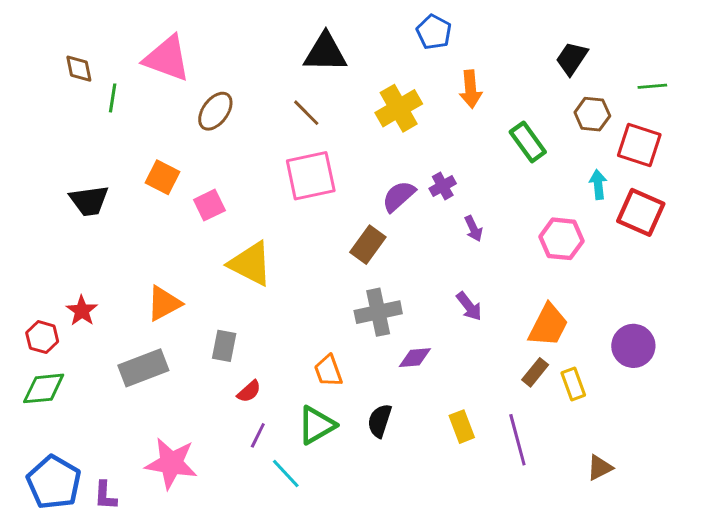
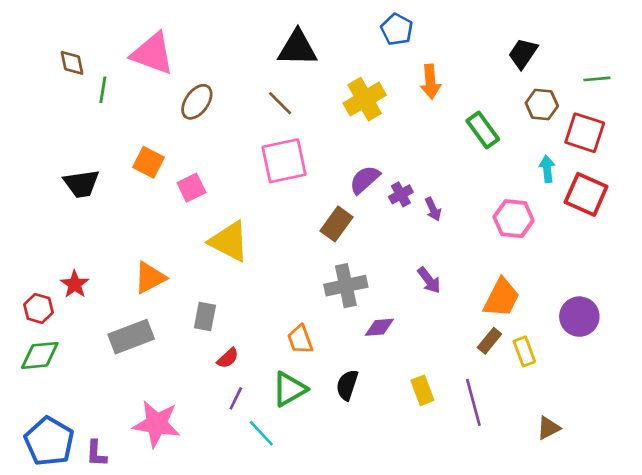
purple cross: (443, 186) -> (401, 194), moved

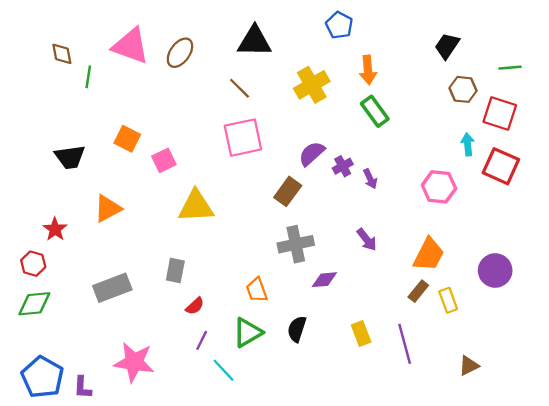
brown ellipse: (197, 102) -> (180, 53), moved
green rectangle: (483, 130) -> (375, 111), moved
yellow triangle: (229, 241) -> (196, 206), turned -30
orange triangle: (150, 278) -> (108, 209), moved
red star: (75, 284) -> (55, 229), moved

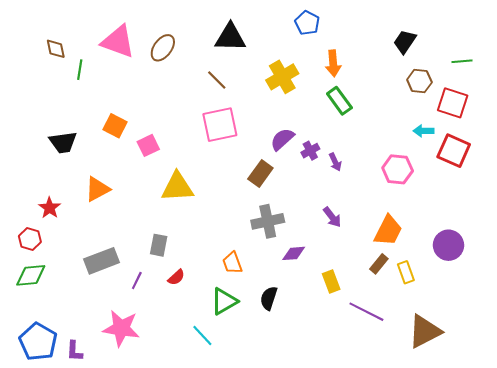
cyan arrow: (468, 144) -> (424, 131), turned -84
yellow rectangle: (361, 334) -> (331, 282), moved
purple line: (202, 340) -> (137, 281), moved
purple line: (405, 344) -> (366, 312), turned -48
brown triangle: (469, 366) -> (425, 331), size x1.8

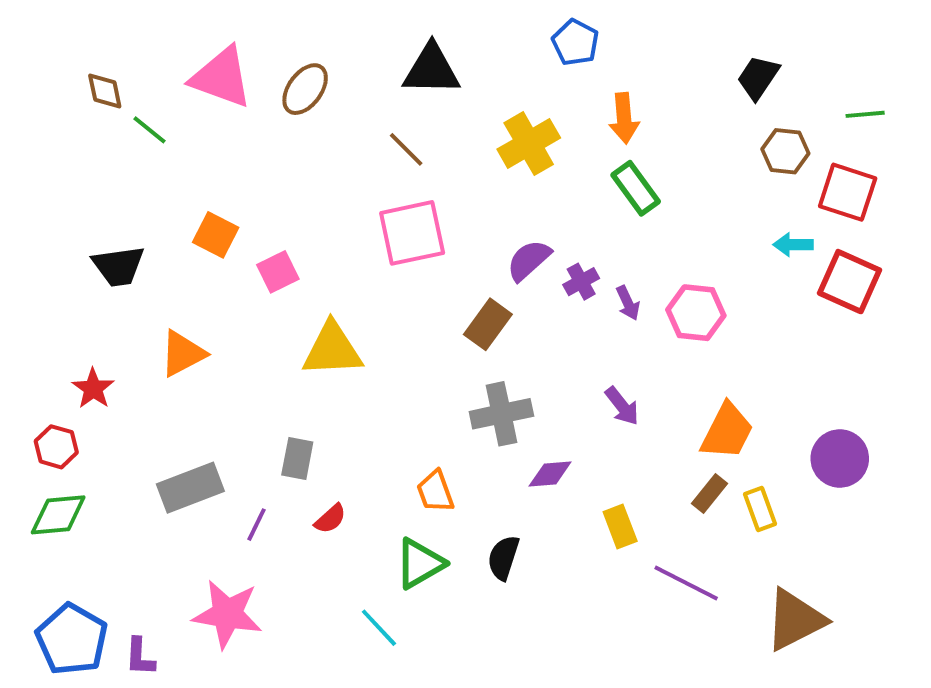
green line: (80, 70) -> (150, 130), turned -60
pink hexagon: (398, 169) -> (696, 313), moved

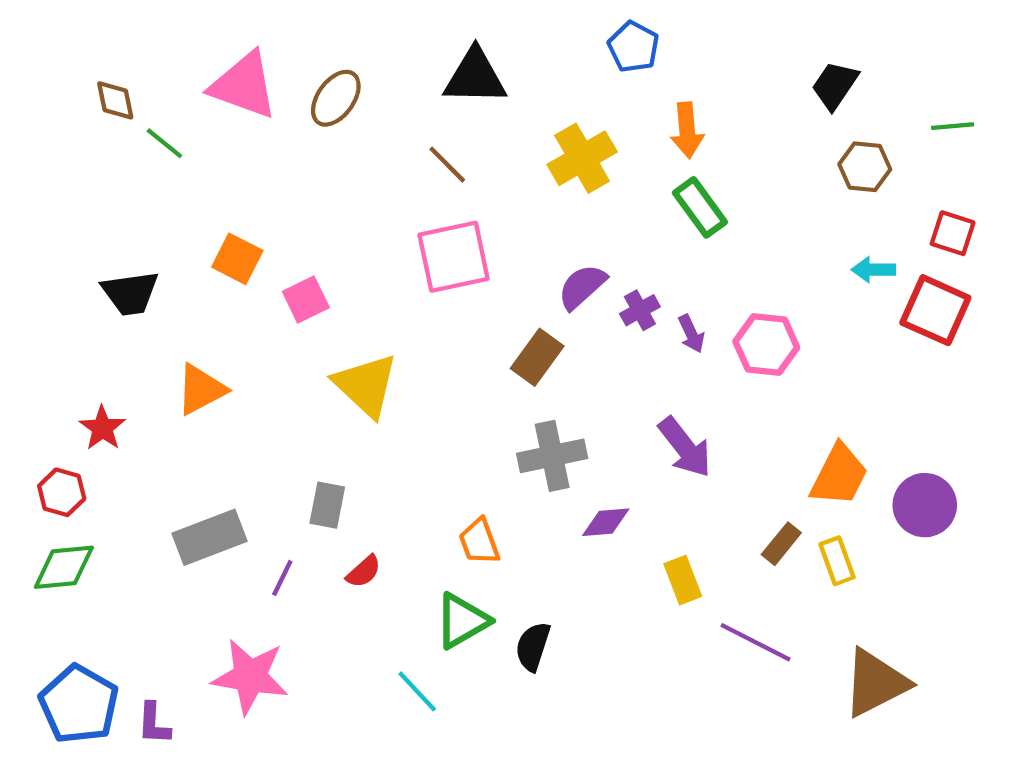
red square: (848, 192) -> (953, 233), moved, size x0.7
yellow triangle: (332, 350) -> (366, 385), turned 46
purple arrow: (622, 406) -> (685, 447), size x1.4
orange trapezoid: (727, 431) -> (839, 475), moved
black semicircle: (503, 558) -> (533, 646), moved

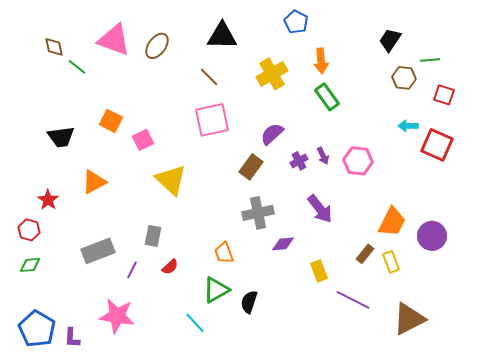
green line: (953, 126) -> (430, 60), moved
red square: (953, 233) -> (444, 95), moved
purple cross: (640, 310) -> (299, 161), moved
green diamond: (64, 567) -> (30, 265), size x0.7

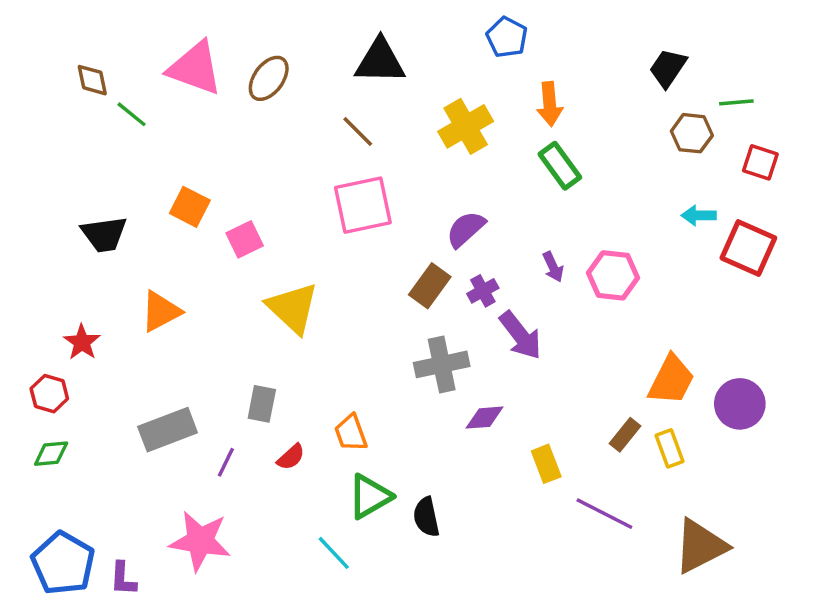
purple cross: (299, 161) -> (483, 291), moved
purple arrow: (320, 209) -> (521, 335), moved
orange trapezoid: (224, 253) -> (351, 433), moved
black semicircle: (249, 302) -> (426, 517), turned -30

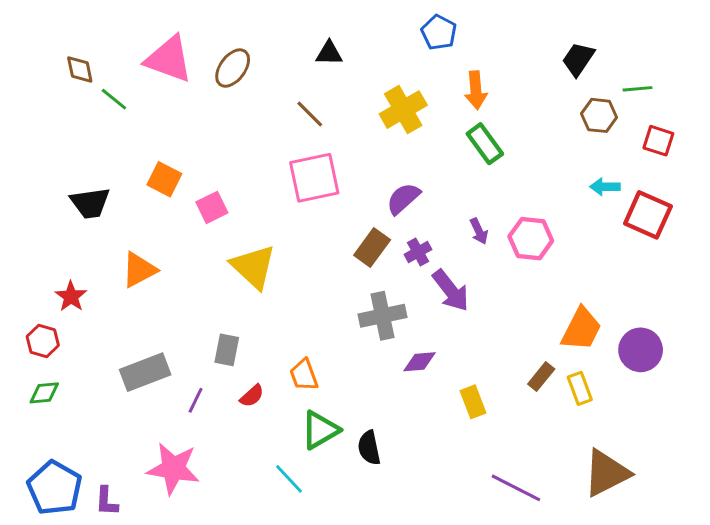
black triangle: (380, 61) -> (329, 53), size x0.6
purple line: (604, 514) -> (516, 488), moved

